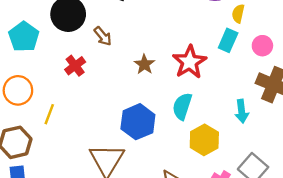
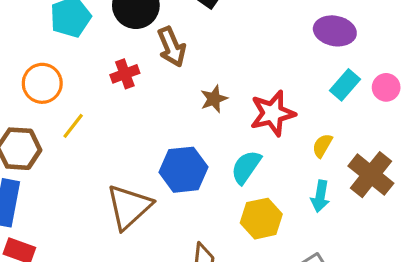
yellow semicircle: (238, 14) -> (322, 146), moved
brown arrow: (103, 36) -> (172, 47), size x1.4
cyan rectangle: (228, 40) -> (345, 85), moved
pink circle: (262, 46) -> (386, 87), moved

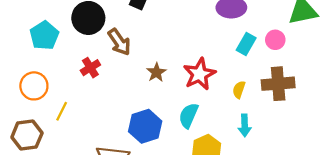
brown cross: (371, 175) -> (278, 84), moved, turned -32

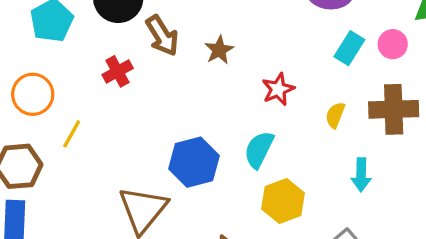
brown star: (156, 72) -> (219, 50), moved
red star: (199, 74) -> (278, 89), size x0.7
cyan arrow: (245, 125) -> (361, 175), moved

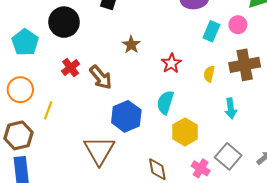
brown arrow: (162, 36) -> (101, 77), moved

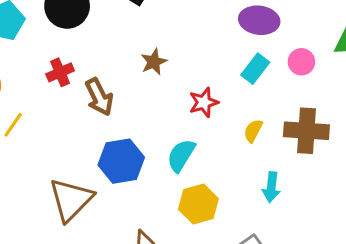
pink circle: (238, 25) -> (301, 62), moved
cyan rectangle: (211, 31) -> (255, 69), moved

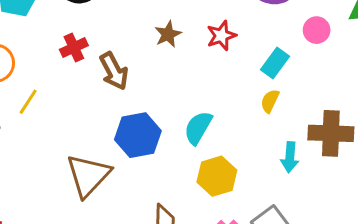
cyan rectangle: (255, 69) -> (275, 63), moved
red star: (204, 102) -> (221, 36), moved
brown cross: (306, 131) -> (331, 133), moved

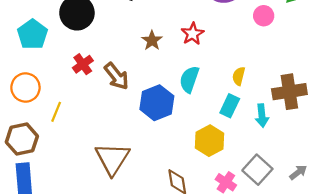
cyan rectangle: (275, 63) -> (230, 106), moved
cyan semicircle: (198, 128) -> (189, 79), moved
blue hexagon: (138, 135) -> (157, 103), moved

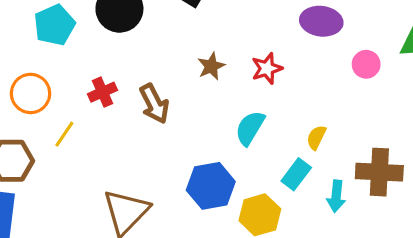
red cross: (83, 64) -> (102, 92), moved
blue hexagon: (157, 103) -> (211, 186), moved

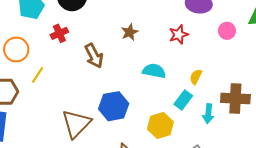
red star: (267, 68) -> (179, 34), moved
red cross: (102, 92) -> (59, 33), moved
cyan semicircle: (250, 128) -> (154, 71), turned 70
blue hexagon: (211, 186) -> (114, 106), moved

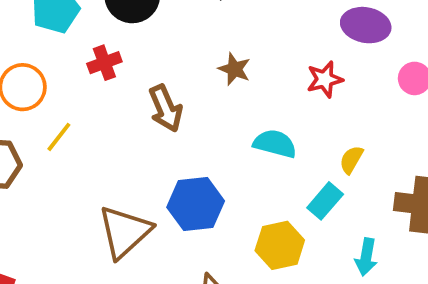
brown star: (130, 32) -> (234, 69), turned -30
cyan arrow: (208, 114) -> (366, 257), moved

